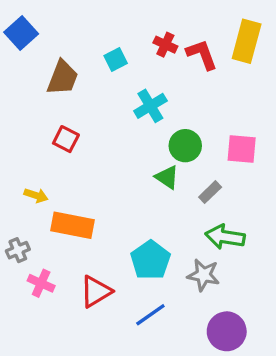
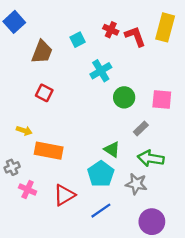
green triangle: (167, 177) -> (112, 150), moved

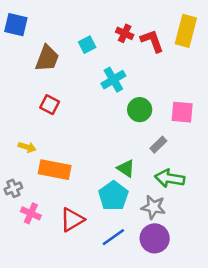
blue square: (14, 22) -> (16, 25), turned -35
purple circle: (152, 222) -> (155, 238), moved

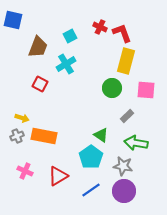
yellow rectangle: (186, 31) -> (126, 61), moved
cyan cross: (113, 80) -> (66, 64), moved
gray cross: (13, 188) -> (17, 136), moved

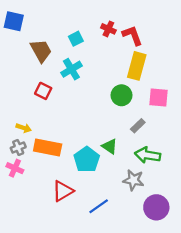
brown trapezoid: (38, 47) -> (41, 51), turned -50
cyan pentagon: (91, 157) -> (87, 159), moved
pink cross: (25, 171) -> (15, 168), moved
purple circle: (124, 191) -> (156, 207), moved

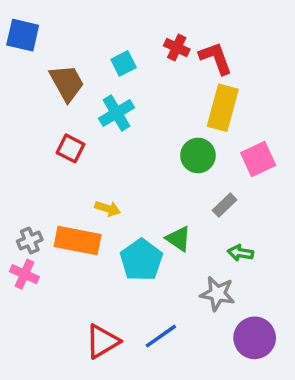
pink square: (158, 97) -> (258, 159), turned -30
yellow arrow: (24, 128) -> (108, 209), moved
green arrow: (148, 155) -> (240, 253), size x0.6
red triangle: (63, 191) -> (102, 341), moved

